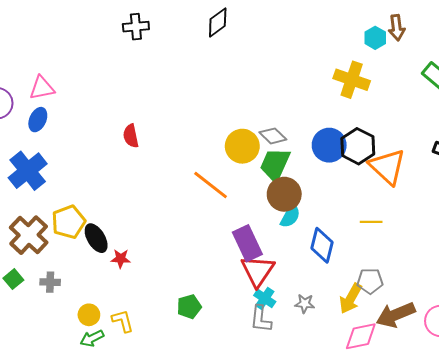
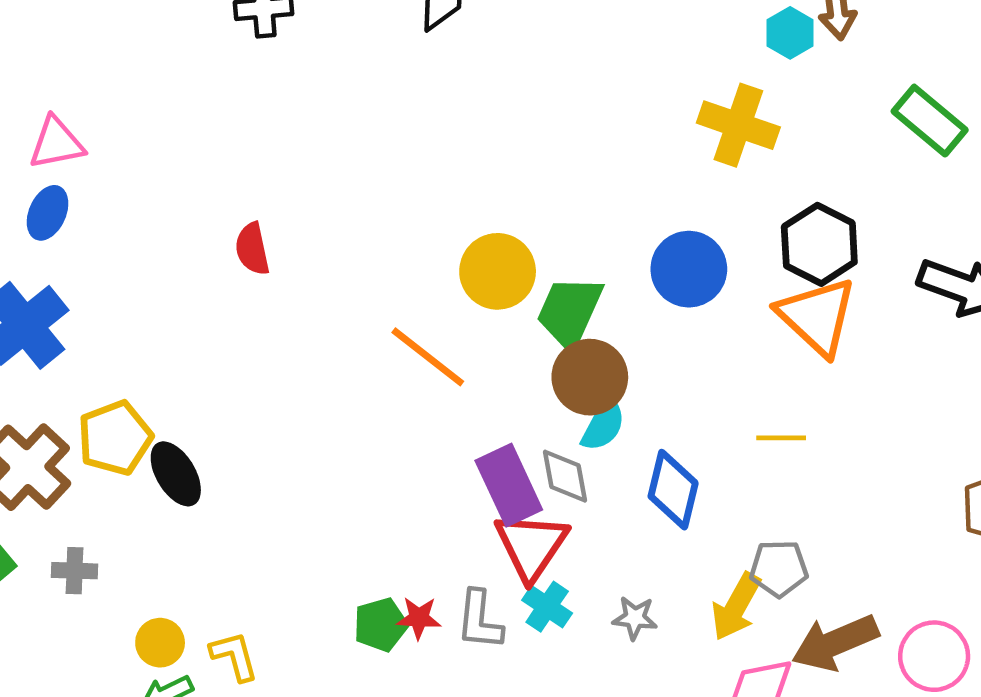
gray diamond: (273, 136) -> (565, 476), moved, turned 36
black hexagon: (358, 146) -> (819, 244), moved
red star: (121, 259) -> (419, 618), moved
gray L-shape: (261, 319) -> (480, 620), moved

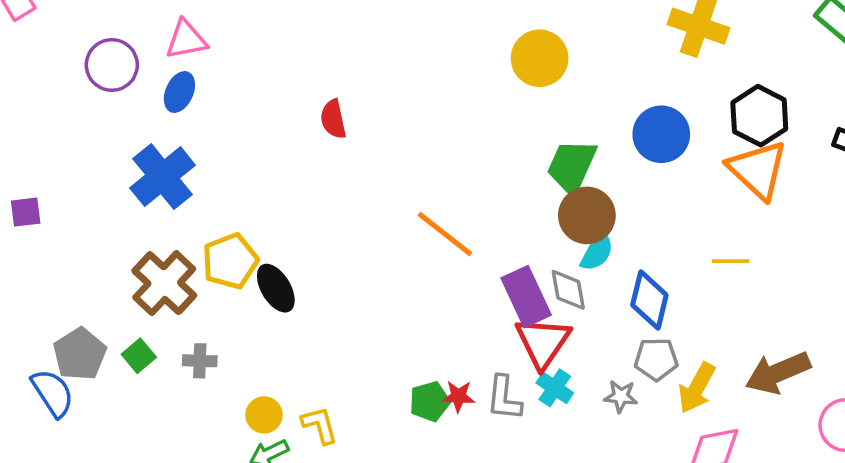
yellow circle: (498, 271) -> (540, 58), moved
orange line: (428, 357) -> (445, 234), moved
gray pentagon: (779, 568) -> (656, 359), moved
brown arrow: (835, 643) -> (778, 373), moved

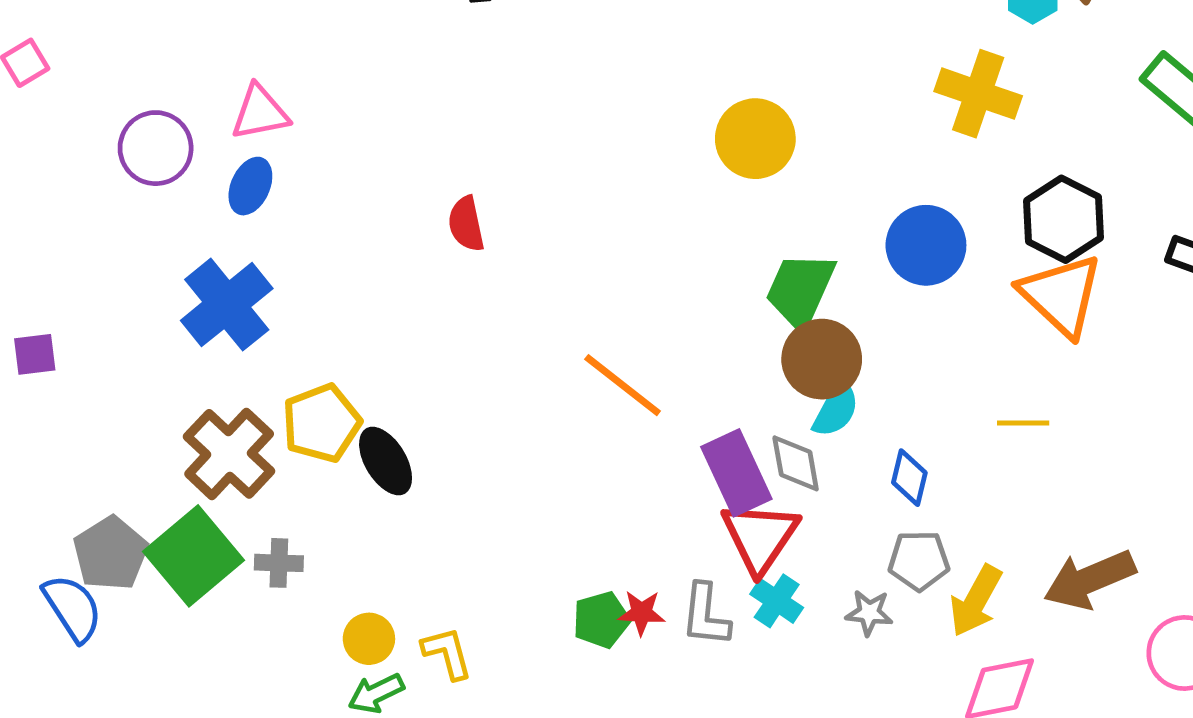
blue diamond: (649, 300) -> (909, 478), size x0.7
green square: (139, 356) -> (194, 556), size x2.0

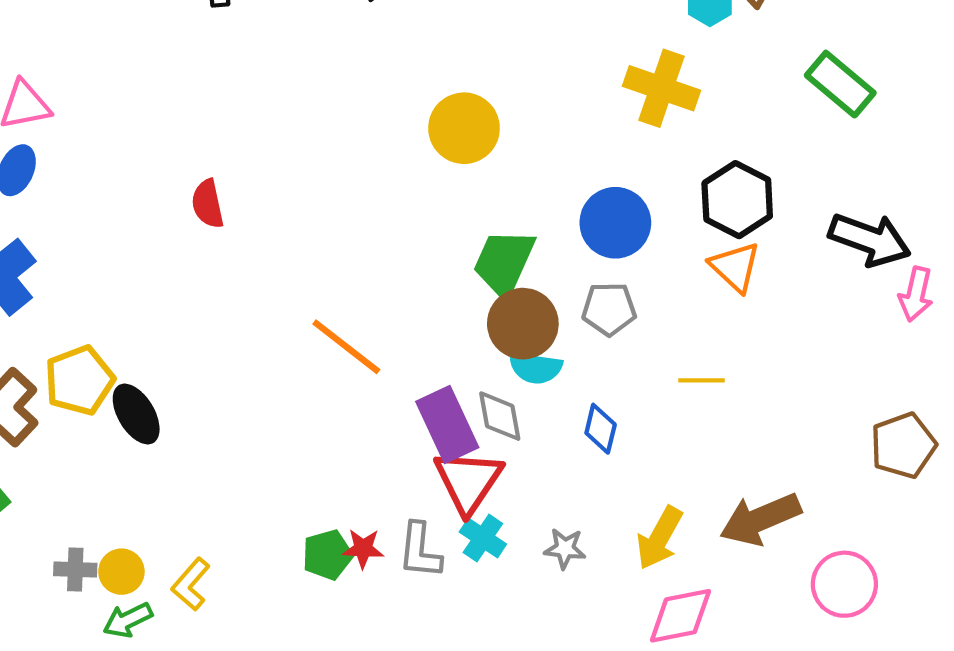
orange triangle: (1061, 295) -> (735, 267), size x0.7
cyan semicircle: (836, 409) -> (535, 368), turned 70
gray pentagon: (919, 561) -> (609, 309), moved
gray cross: (279, 563) -> (75, 570), moved
yellow L-shape: (447, 653) -> (191, 584), turned -124

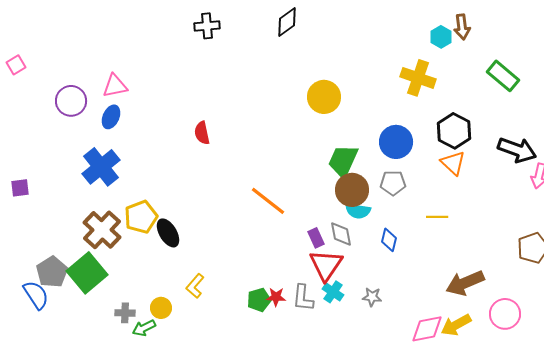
purple rectangle: (447, 425) -> (316, 238), size x0.6
yellow arrow: (659, 538) -> (456, 325), moved, turned 32
gray cross: (75, 570) -> (125, 313), moved
yellow L-shape: (191, 584) -> (195, 286), moved
green arrow: (128, 620) -> (144, 328), moved

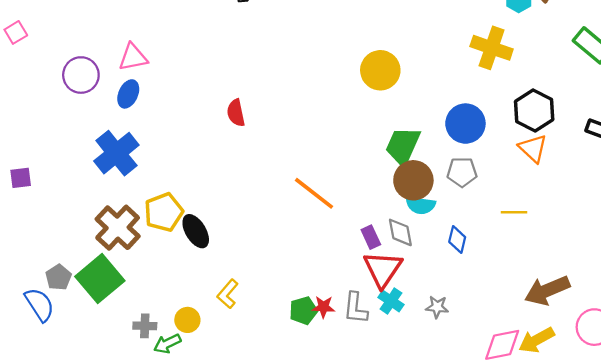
gray pentagon: (52, 272) -> (58, 277), size x0.7

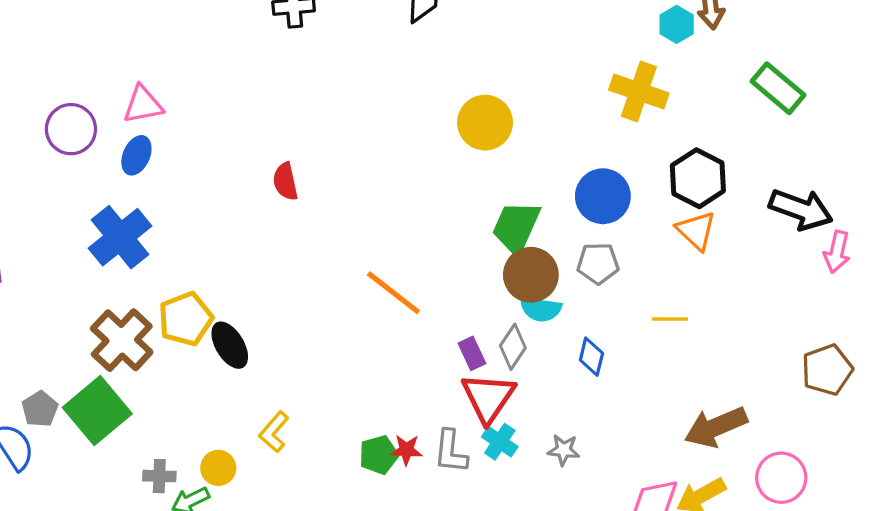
gray diamond: (400, 232) -> (513, 347), turned 44

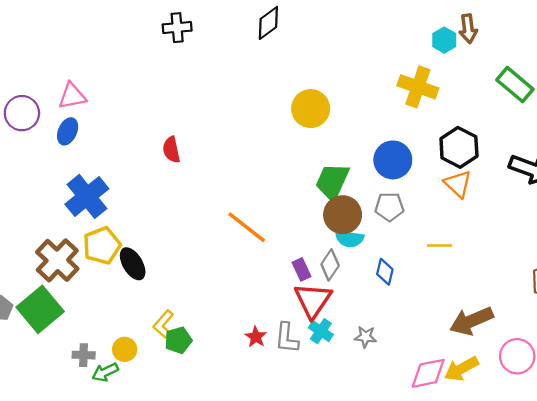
blue cross: (120, 237) -> (87, 196), moved
red star: (406, 450) -> (256, 337), turned 30
green pentagon: (379, 455) -> (178, 340), moved

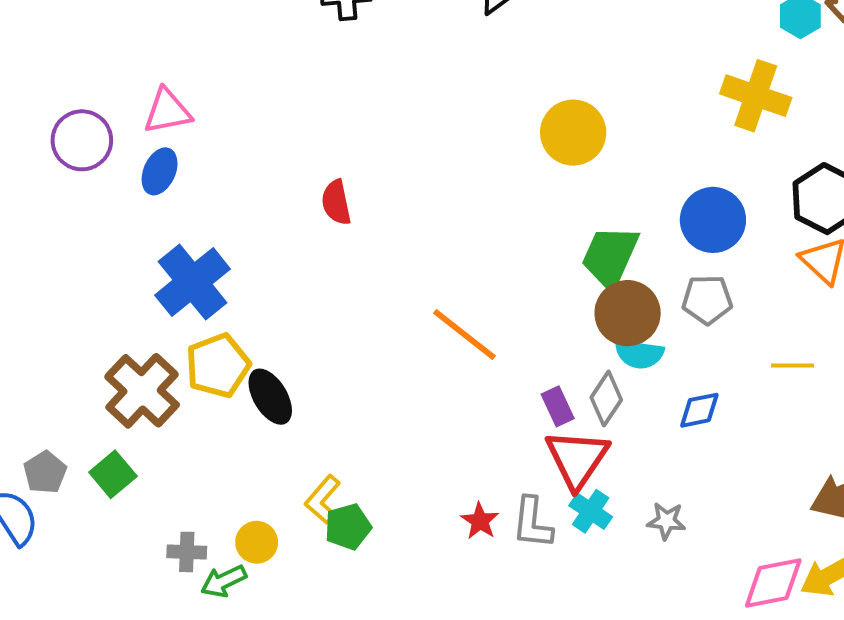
blue diamond: (385, 272) -> (699, 410), turned 65
green square: (40, 309) -> (113, 474), size x0.6

